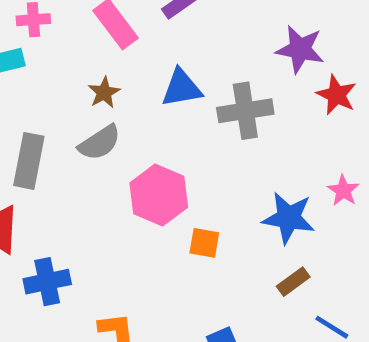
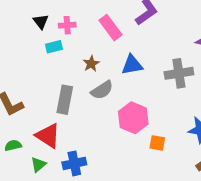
blue triangle: (182, 88) -> (132, 65), moved
brown star: (104, 93) -> (91, 64), moved

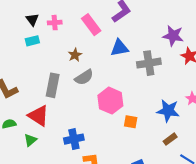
cyan rectangle: (54, 47) -> (32, 41), moved
blue triangle: (132, 65) -> (119, 48), moved
blue cross: (74, 163) -> (74, 139), moved

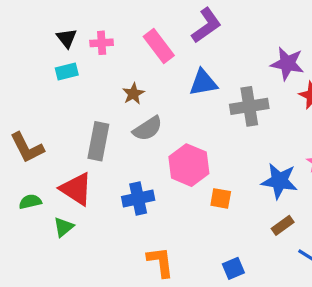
blue cross: (74, 139) -> (138, 198), moved

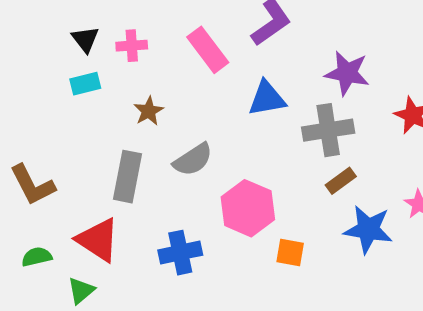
purple star: (287, 64) -> (347, 73), moved
brown star: (133, 94) -> (149, 111), moved
brown rectangle: (283, 225) -> (341, 181), moved

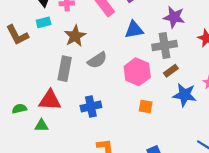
brown star: (149, 111) -> (75, 36), size x1.5
brown L-shape: (32, 185) -> (17, 35), moved
pink hexagon: (248, 208) -> (137, 72), moved
red triangle: (98, 240) -> (50, 100), turned -30
green triangle: (81, 291) -> (41, 125), turned 40

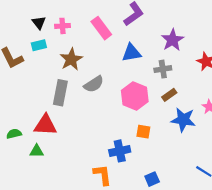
purple star: (174, 17) -> (173, 40), turned 30
gray cross: (165, 45) -> (163, 69), size x0.7
blue cross: (91, 106) -> (120, 151), moved

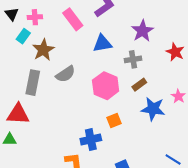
cyan rectangle: (39, 45) -> (23, 36), moved, turned -40
orange square: (143, 132) -> (114, 121), turned -32

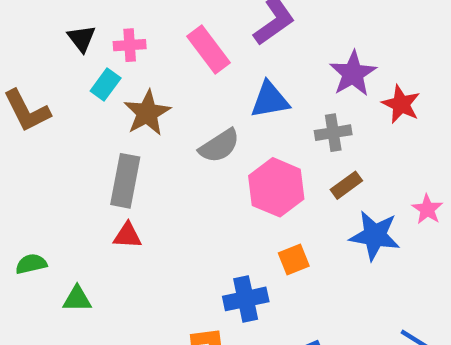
red star: (175, 52) -> (401, 104), moved
gray semicircle: (65, 74) -> (219, 146), moved
red triangle: (18, 114) -> (127, 235), moved, size x0.6

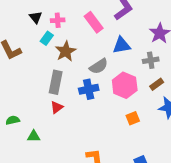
red triangle: (127, 235) -> (57, 107), turned -40
blue cross: (246, 299) -> (89, 89), moved

